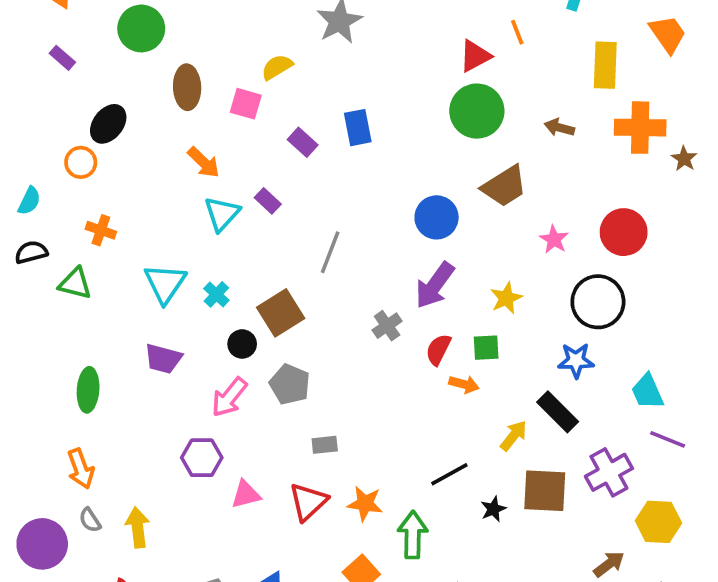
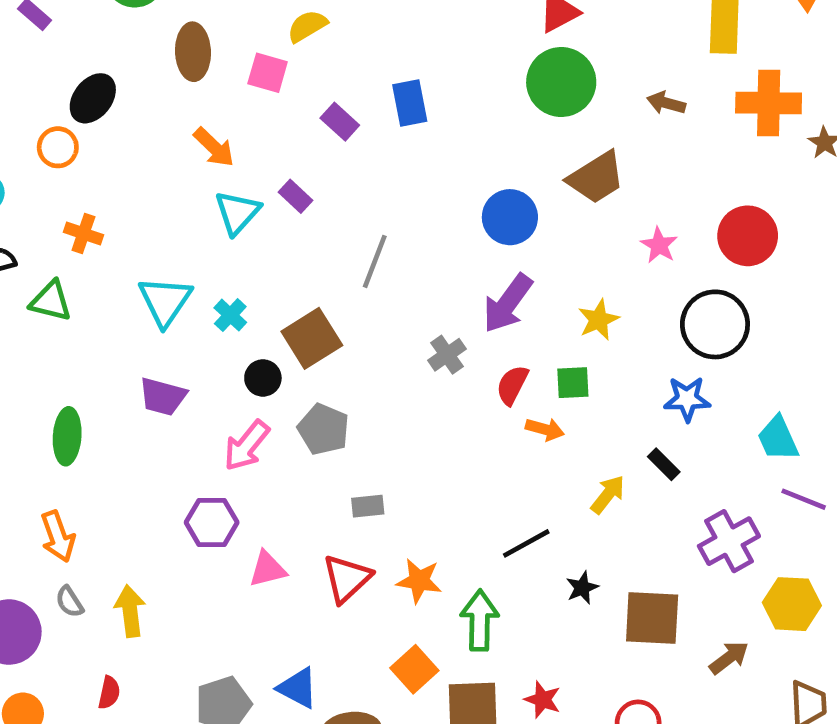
black rectangle: (558, 412) -> (664, 464), size x0.6
brown square: (545, 491) -> (652, 618), moved

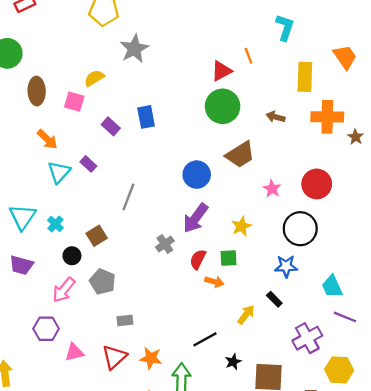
brown square: (312, 338) -> (97, 236), size x0.7

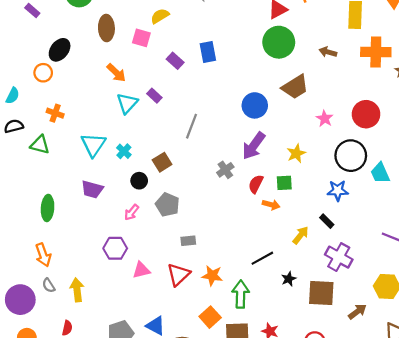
cyan trapezoid: (332, 286) -> (380, 173), moved
pink arrow: (64, 290) -> (132, 212), size x0.7
purple cross: (307, 338) -> (339, 257), moved, turned -32

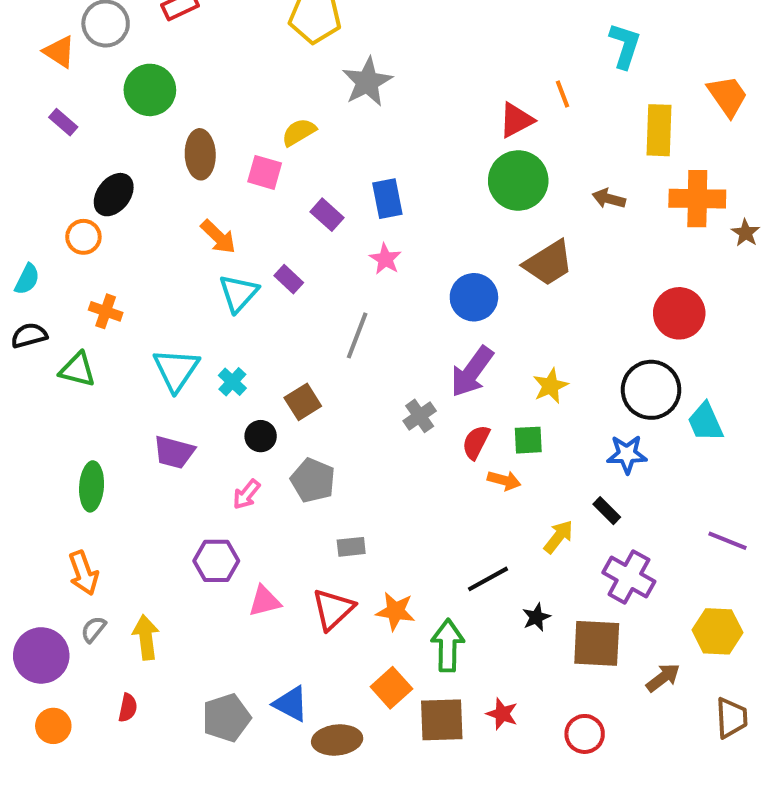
pink star: (325, 119) -> (385, 259), moved
gray semicircle: (49, 285) -> (94, 629), turned 72

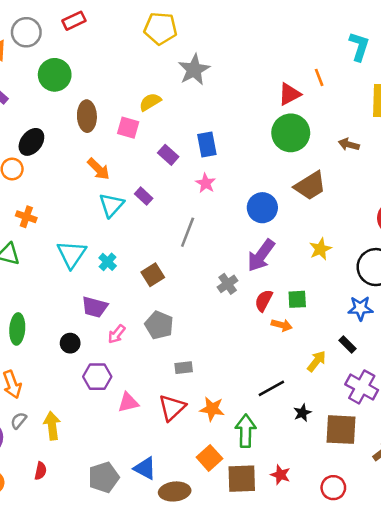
yellow star: (550, 386) -> (320, 249), moved
black circle: (261, 436) -> (70, 343), moved
purple trapezoid: (174, 452) -> (95, 307), moved

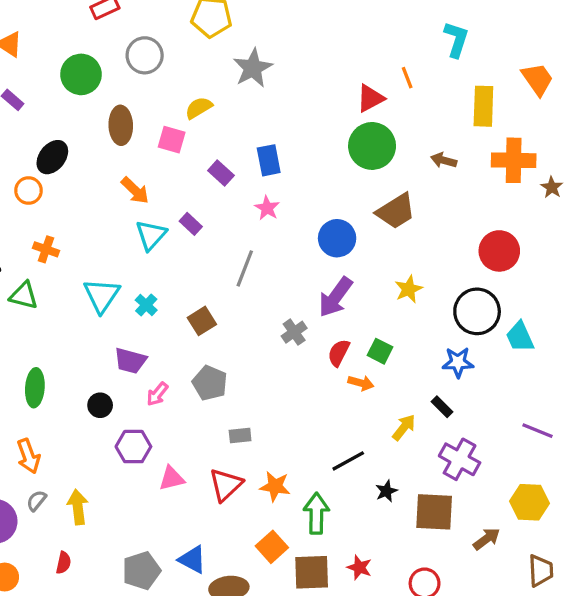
gray circle: (26, 32) -> (145, 55), moved
green square: (297, 299) -> (380, 351), turned 30

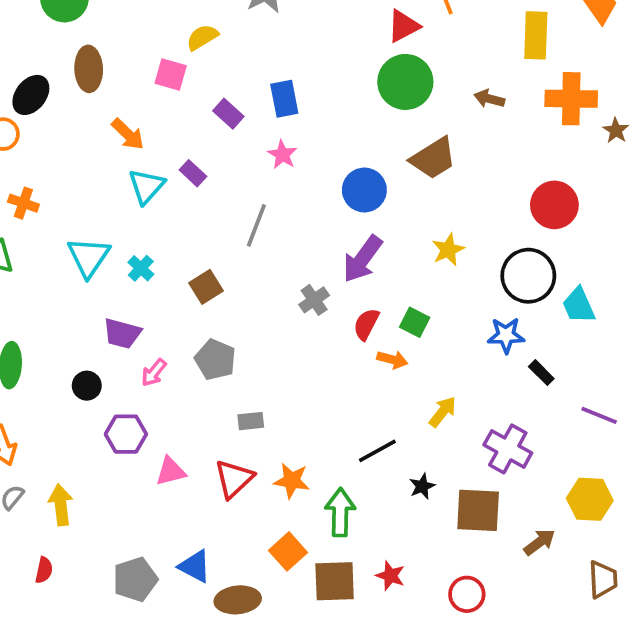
brown ellipse: (121, 125) -> (89, 69), moved
black rectangle: (442, 407) -> (541, 373), moved

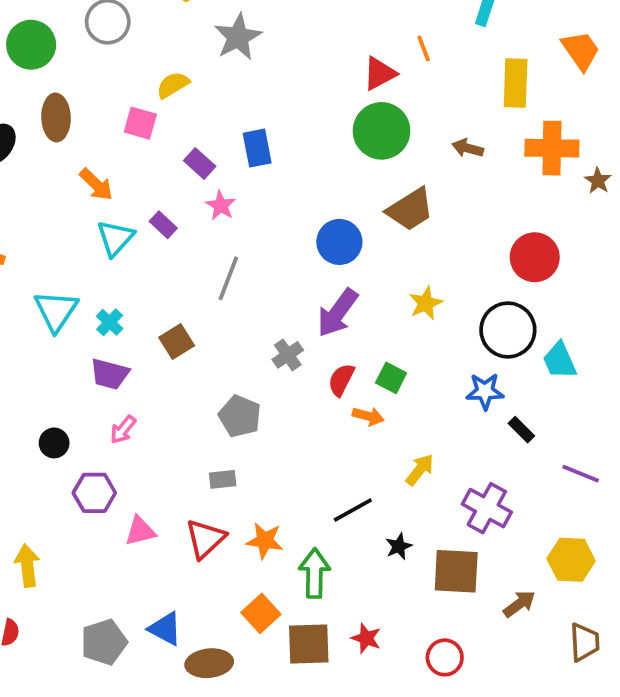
pink star: (282, 155) -> (221, 206), moved
purple trapezoid: (122, 333) -> (110, 374), moved
gray pentagon: (215, 360) -> (240, 416), moved

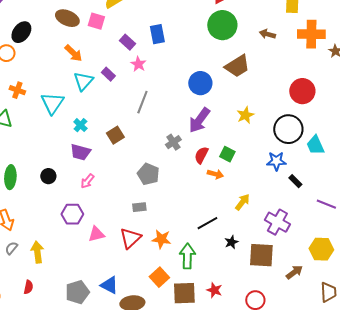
brown ellipse: (56, 117) -> (67, 18), moved, turned -65
cyan triangle: (56, 311) -> (52, 103), moved
black circle: (54, 443) -> (48, 176), moved

